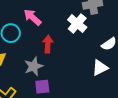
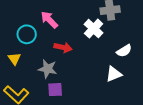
red arrow: (48, 44) -> (63, 47), turned 96
gray star: (34, 66) -> (48, 69), turned 30

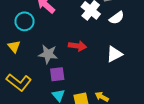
red arrow: (63, 47) -> (77, 46), moved
white semicircle: (124, 51) -> (117, 18), moved

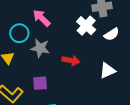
gray star: (48, 54) -> (40, 48), moved
purple square: (57, 74) -> (40, 83), moved

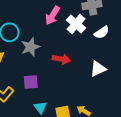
pink arrow: (42, 18) -> (52, 16), moved, turned -102
gray star: (40, 48) -> (30, 47), turned -30

